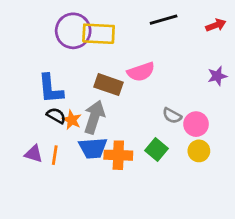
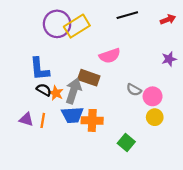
yellow rectangle: (99, 34) -> (77, 26), turned -35
brown rectangle: (108, 85) -> (89, 78), moved
green square: (156, 150) -> (126, 142), moved

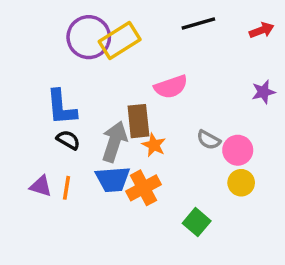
brown rectangle: (89, 78) -> (138, 121), turned 65
orange star: (56, 93) -> (154, 145), moved
orange cross: (92, 120) -> (144, 188), turned -30

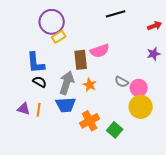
red arrow: (262, 30) -> (155, 26), moved
yellow rectangle: (120, 41) -> (59, 37), moved, size x0.6
brown rectangle: (138, 121) -> (81, 60), moved
yellow circle: (241, 183) -> (141, 107), size x1.5
orange cross: (144, 188) -> (90, 121), moved

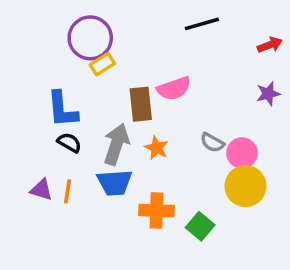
orange cross: (90, 121) -> (157, 211), turned 30

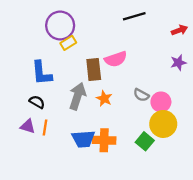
black semicircle: (69, 143) -> (37, 102), moved
blue trapezoid: (115, 183) -> (83, 139), moved
green square: (200, 226) -> (145, 141), moved

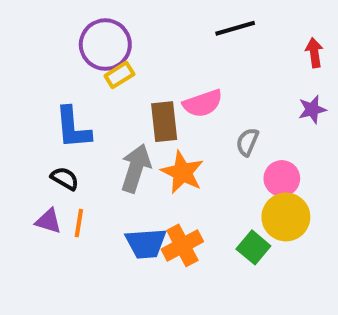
red arrow: (179, 30) -> (314, 53), turned -77
gray semicircle: (141, 95) -> (247, 142), moved, turned 84
orange star: (104, 98) -> (182, 172), size x1.5
orange cross: (104, 140) -> (182, 245), turned -30

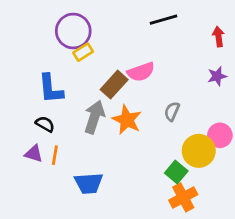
brown rectangle: (164, 122) -> (114, 85), turned 48
gray semicircle: (247, 142) -> (172, 111), moved
pink circle: (282, 178) -> (220, 135), moved
blue trapezoid: (146, 243) -> (89, 183), moved
orange cross: (182, 245) -> (183, 197), moved

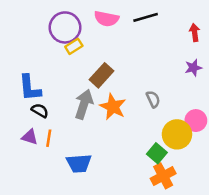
pink semicircle: (141, 72) -> (107, 19), moved, turned 30
blue L-shape: (51, 89) -> (30, 88), moved
gray semicircle: (172, 111) -> (153, 99), turned 132

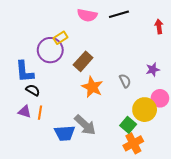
purple circle: (65, 27) -> (50, 50), moved
purple star: (193, 68) -> (153, 70), moved
gray arrow: (84, 104) -> (85, 125), moved, turned 115

